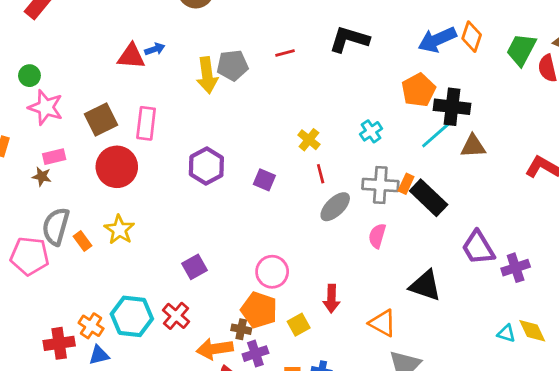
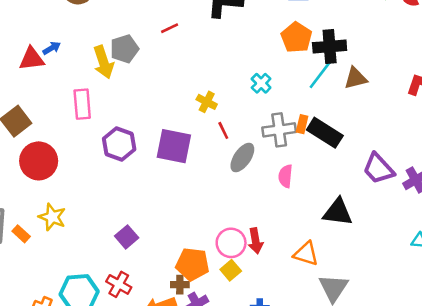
pink rectangle: (146, 123) -> (82, 104), moved
purple square: (264, 180) -> (174, 146), size x1.8
pink circle: (272, 272) -> (231, 243), moved

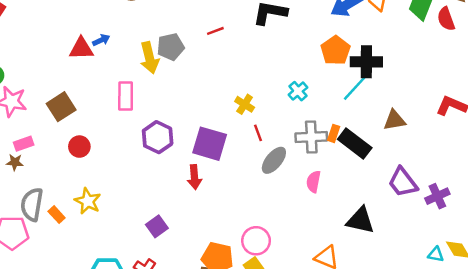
brown triangle: (356, 78) -> (394, 120), moved
red circle: (39, 161) -> (79, 147), size x0.6
red arrow: (256, 241) -> (194, 177), moved

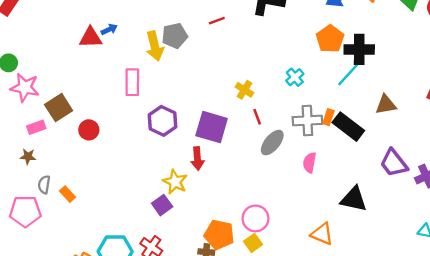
brown square: (61, 107) -> (59, 108), moved
brown star: (15, 162) -> (28, 156), moved
yellow star: (88, 201) -> (175, 182), moved
gray semicircle: (32, 204) -> (44, 185), size x0.6

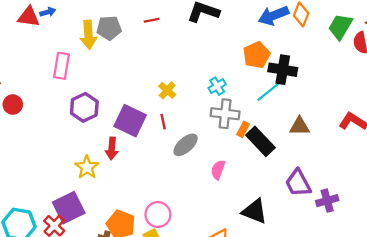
red line: (257, 117) -> (163, 122), moved
gray cross: (307, 121) -> (225, 114), moved
purple square: (162, 205) -> (69, 208), moved, size x1.6

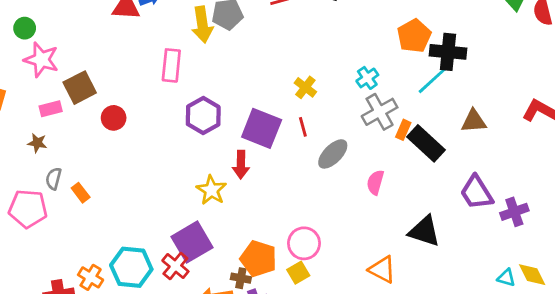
gray cross: (225, 114) -> (380, 112), turned -32

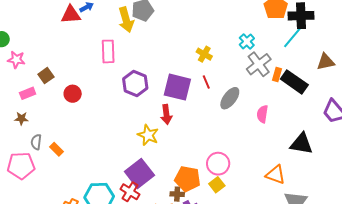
pink star: (41, 60) -> (16, 60), size x0.7
brown square: (80, 88) -> (46, 76), size x0.7

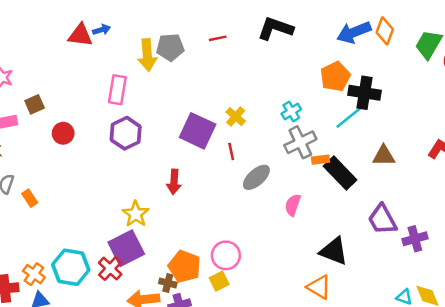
orange rectangle: (277, 75) -> (321, 160), turned 56
purple hexagon: (135, 83) -> (126, 133), moved
purple square: (177, 87) -> (198, 131), moved
yellow star: (148, 135) -> (136, 214), moved
orange triangle: (276, 175) -> (319, 287), moved

